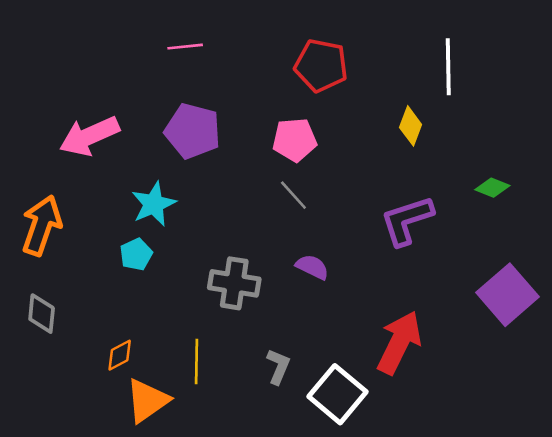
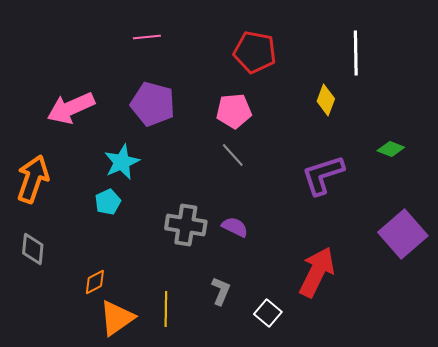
purple semicircle: (312, 267) -> (235, 227), moved
yellow line: (196, 361) -> (166, 309), moved
white square: (337, 394) -> (268, 313), size x0.6

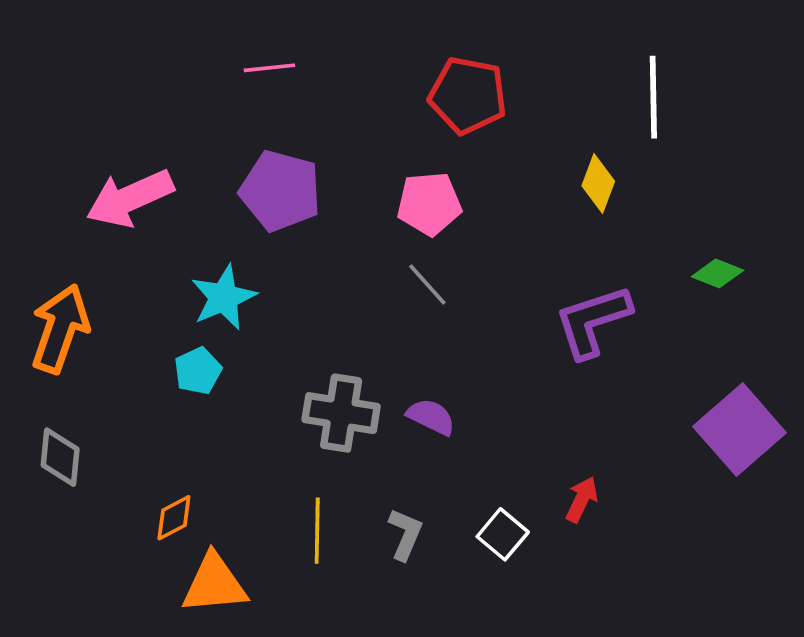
red arrow: (317, 272) -> (582, 499), size x0.5
yellow line: (166, 309) -> (317, 531), moved
white square: (268, 313) -> (503, 534), moved
orange triangle: (117, 318) -> (214, 584), turned 30

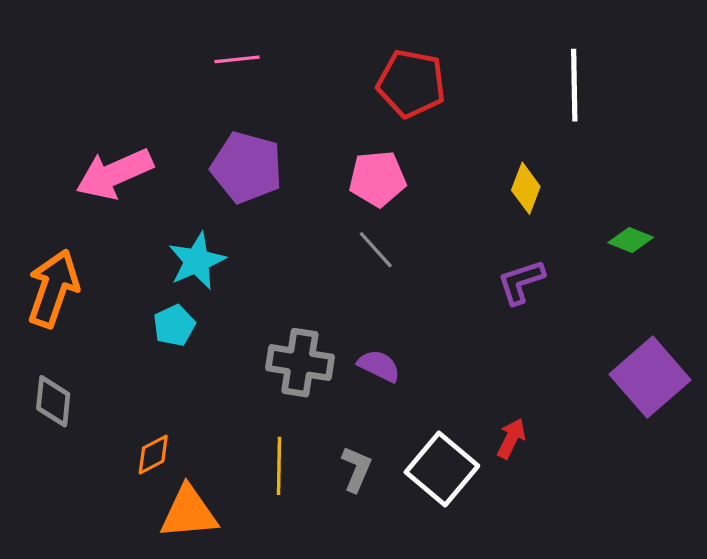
yellow diamond: (598, 183) -> (526, 188), moved
purple L-shape: (593, 321) -> (521, 282), size x0.7
white square: (503, 534) -> (442, 469), size x1.6

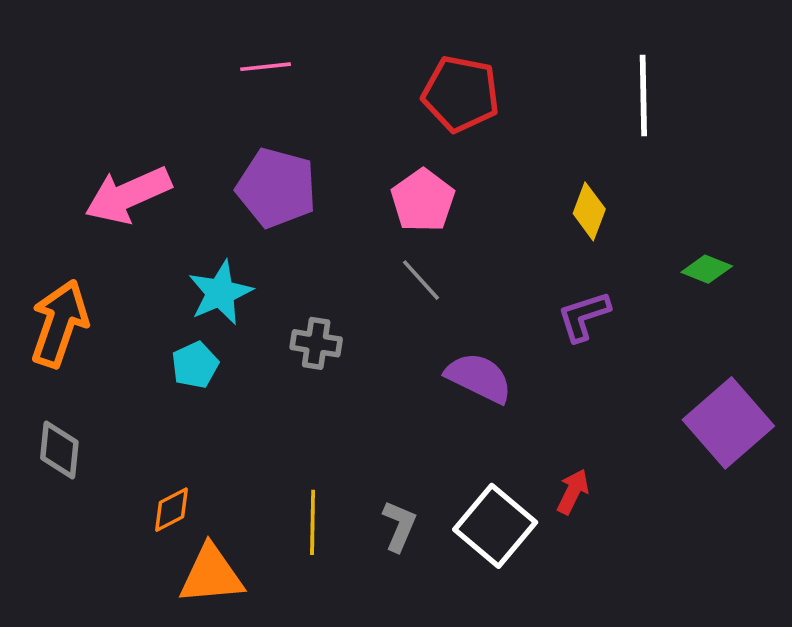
pink pentagon: (377, 179) -> (423, 200), turned -30
gray cross: (300, 363) -> (316, 343), moved, size x0.7
purple semicircle: (379, 366) -> (479, 378), moved, size x1.4

